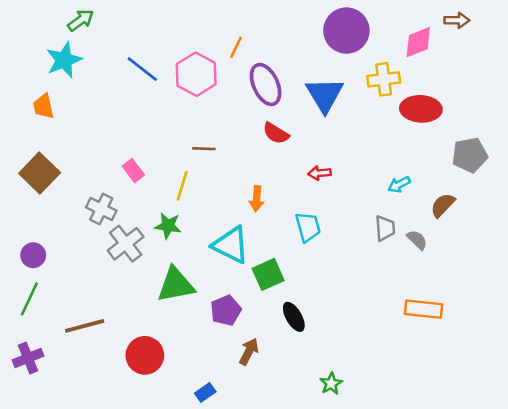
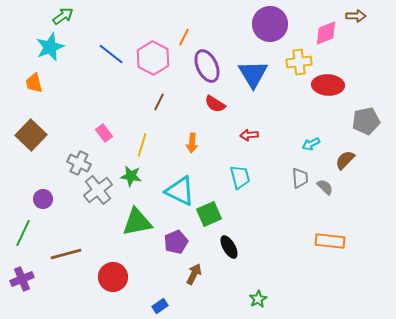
brown line: (204, 149) -> (159, 102), moved, turned -66
orange arrow: (257, 199) -> (192, 143), moved
purple circle: (33, 255) -> (43, 199), moved

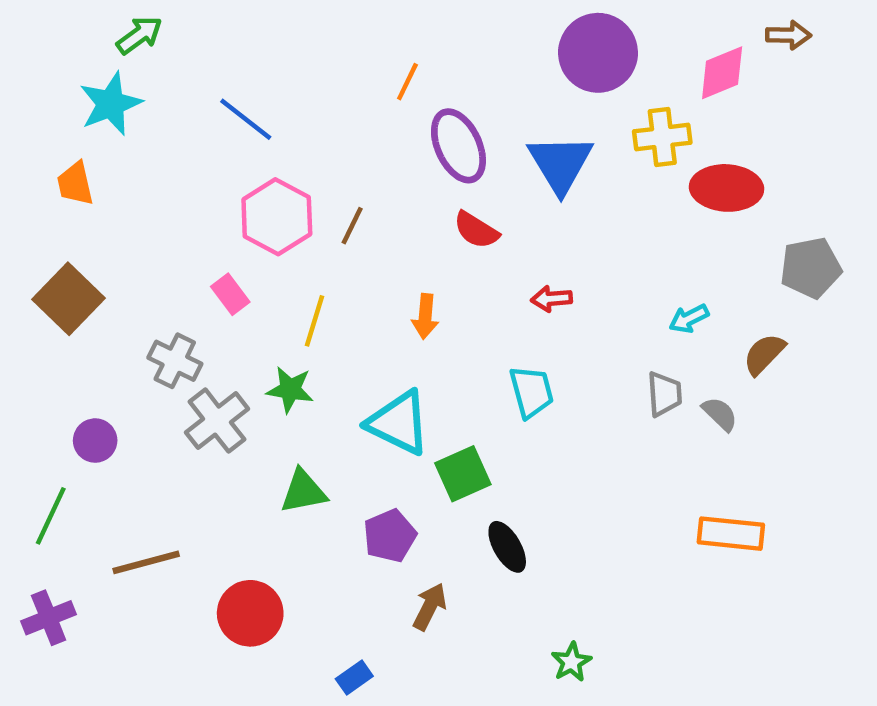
pink hexagon: (153, 58) -> (277, 217), moved
green triangle: (137, 222) -> (303, 491), size x0.7

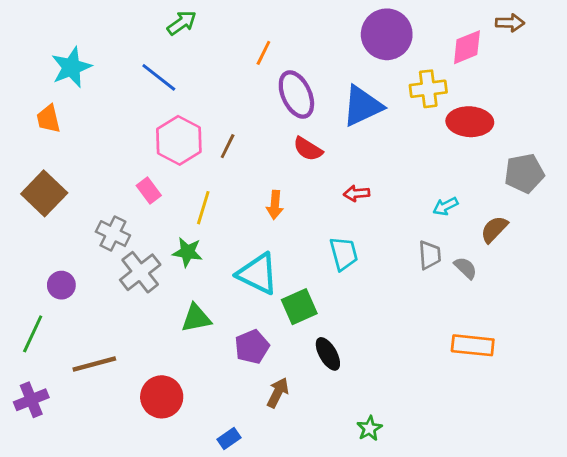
green arrow: (139, 35) -> (182, 23), moved
blue triangle: (560, 164) -> (362, 106), turned 36

